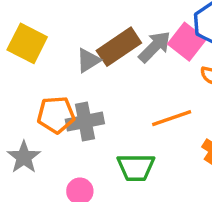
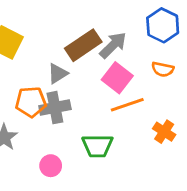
pink square: (187, 42) -> (117, 78), moved
gray triangle: (88, 60) -> (58, 74), moved

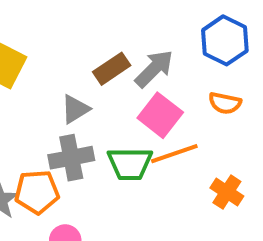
brown rectangle: (83, 45) -> (112, 69), size x0.7
orange pentagon: (31, 102) -> (37, 192), moved
green trapezoid: (97, 146) -> (130, 164), moved

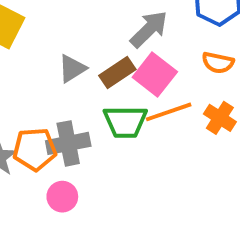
brown rectangle: (112, 69) -> (117, 73), moved
gray cross: (71, 158) -> (68, 143), moved
orange cross: (227, 192) -> (220, 118), moved

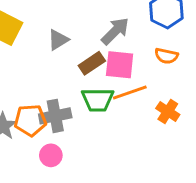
gray triangle: (72, 69) -> (58, 40), moved
pink square: (155, 75) -> (120, 65), turned -32
orange cross: (220, 118) -> (168, 112), moved

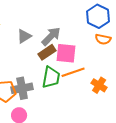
gray arrow: (115, 31) -> (51, 36), moved
orange semicircle: (166, 56) -> (103, 39), moved
green trapezoid: (98, 100) -> (51, 77), turned -80

